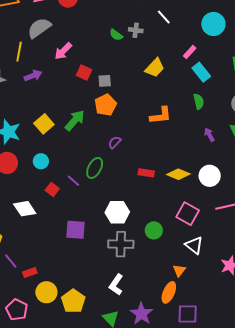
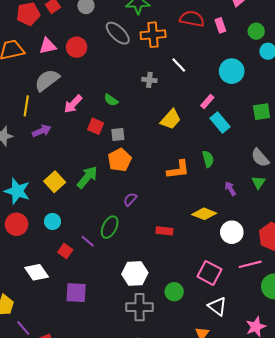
green semicircle: (116, 35) -> (111, 100), moved
green semicircle: (199, 101) -> (208, 159), moved
yellow diamond: (178, 174) -> (204, 214), moved
purple square: (76, 230) -> (76, 293), moved

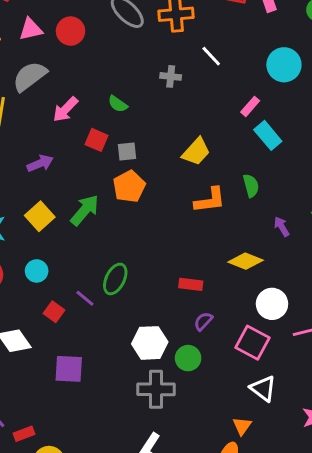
yellow trapezoid: (171, 119) -> (196, 152), moved
purple arrow: (42, 131) -> (40, 163), moved
purple semicircle: (130, 199) -> (203, 321), moved
white circle: (232, 232) -> (272, 304), moved
green circle: (174, 292) -> (188, 358), moved

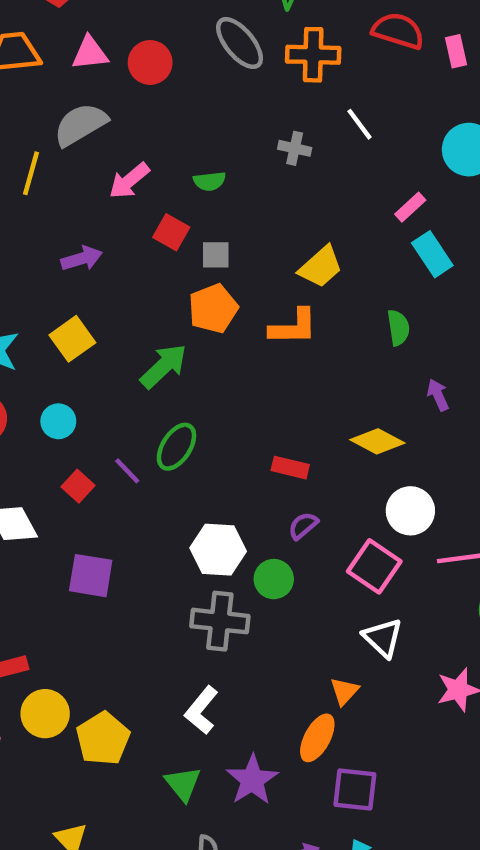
green semicircle: (118, 104) -> (210, 181), turned -48
orange L-shape: (210, 200) -> (293, 327), moved
green arrow: (85, 210) -> (164, 366), moved

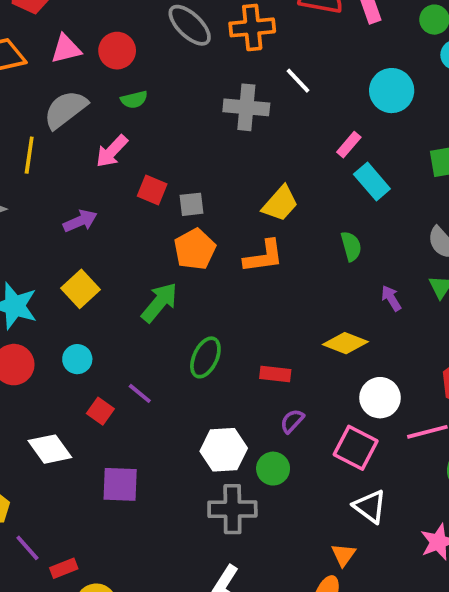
gray cross: (295, 148) -> (246, 107), size x1.6
green semicircle: (210, 181) -> (134, 100), moved
green ellipse: (176, 447) -> (205, 357), moved

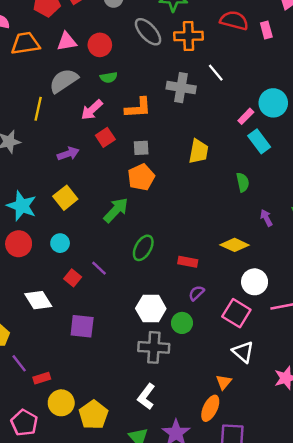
cyan circle: (392, 91) -> (273, 103), moved
red square: (152, 190) -> (105, 137), moved, turned 30
yellow trapezoid: (280, 203) -> (199, 151), turned -35
orange L-shape: (264, 256) -> (138, 108), moved

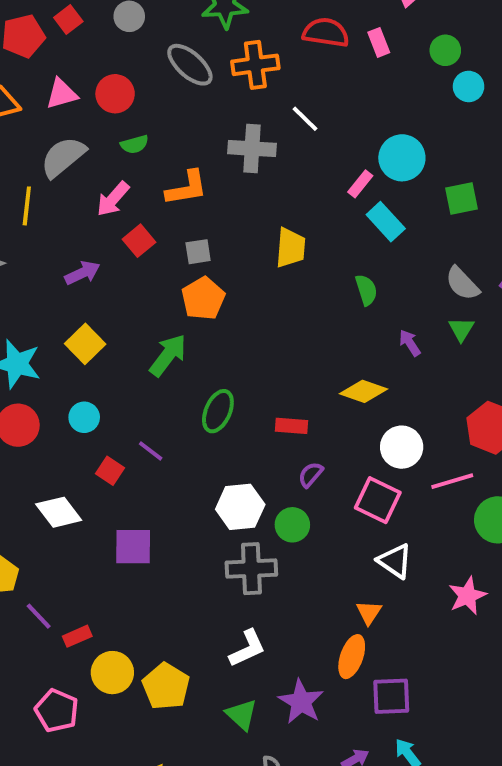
white L-shape: (146, 397) -> (247, 648), turned -145

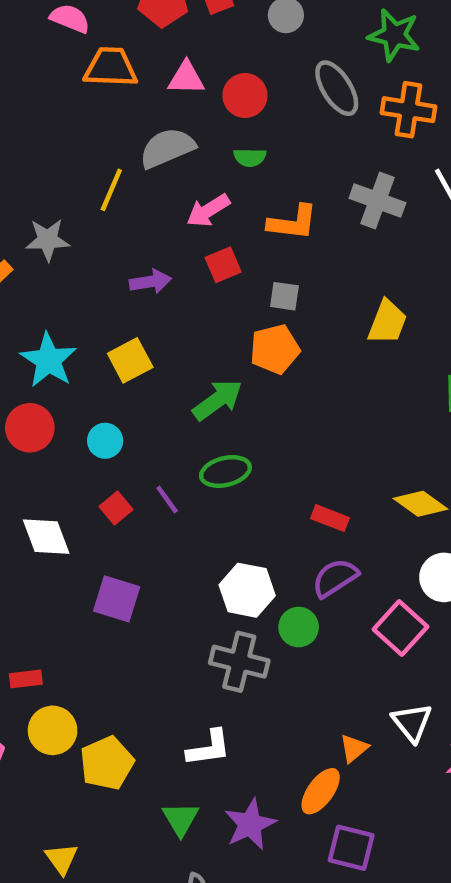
green ellipse: (218, 411) -> (225, 471), moved, turned 36
purple semicircle: (311, 475) -> (335, 578), size x1.5
white triangle: (395, 561) -> (412, 723), moved

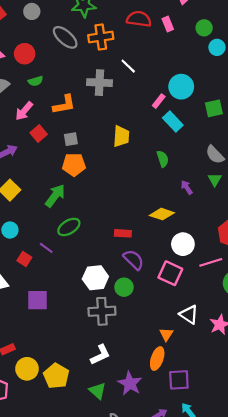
orange pentagon: (275, 349) -> (74, 165), turned 30
purple semicircle: (335, 578) -> (134, 260), turned 95

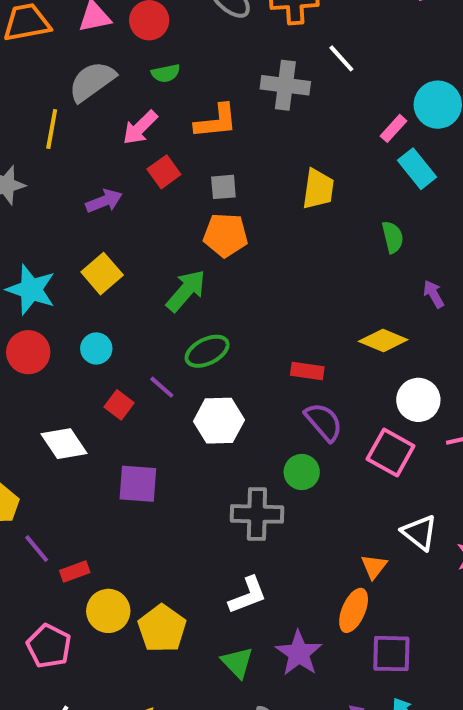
white hexagon: (95, 278) -> (219, 421), moved

